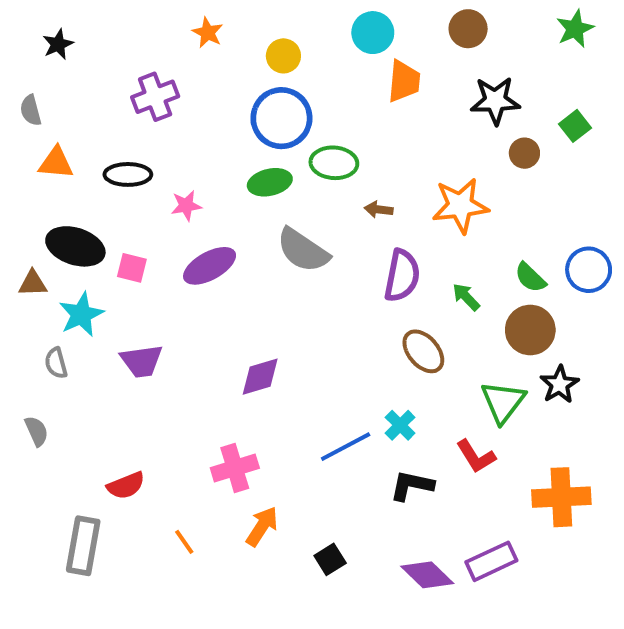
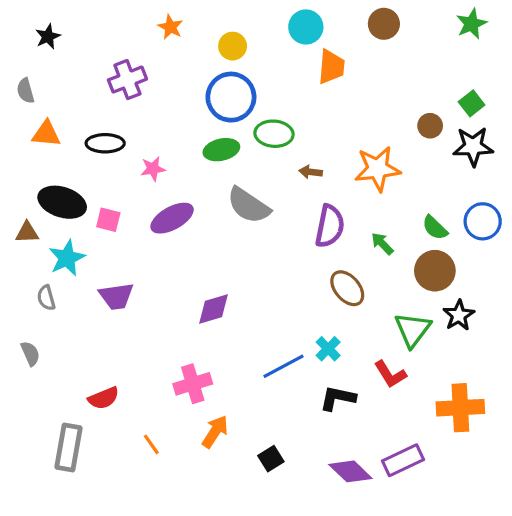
black star: (495, 101) -> (473, 146), moved

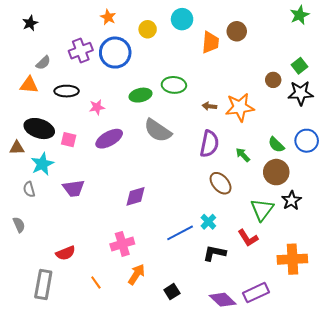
brown circle: (384, 24) -> (237, 31), moved
cyan circle: (306, 27) -> (182, 19), moved
gray semicircle: (25, 91) -> (43, 63), moved, turned -119
blue circle: (231, 97) -> (115, 53), moved
brown arrow: (311, 172) -> (209, 106), moved

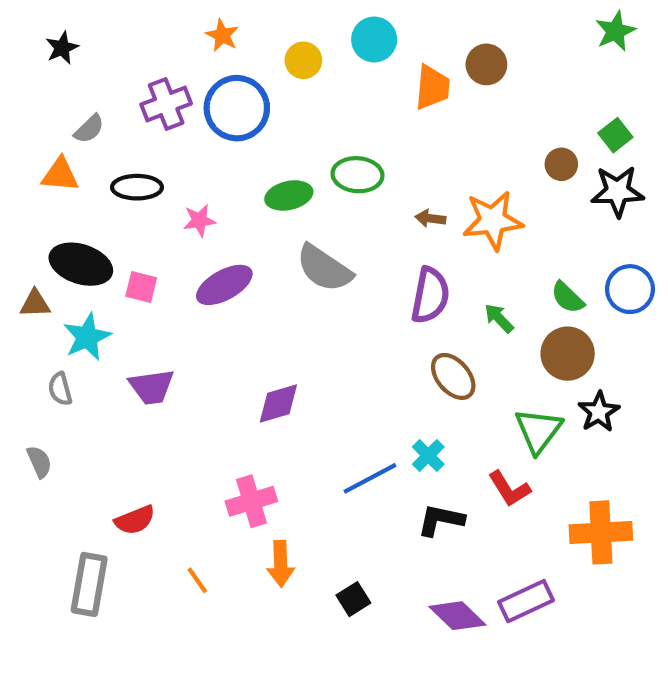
orange arrow: (136, 274) -> (281, 564), turned 145

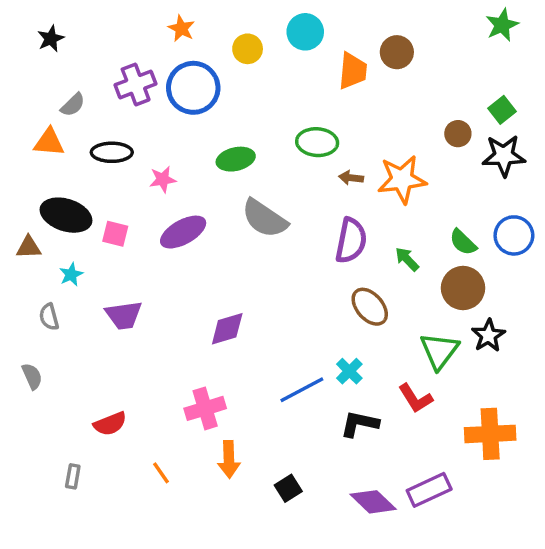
green ellipse: (357, 175) -> (317, 142), moved
cyan star: (87, 337) -> (71, 274), size x0.6
gray rectangle: (89, 584) -> (73, 476), size x0.5

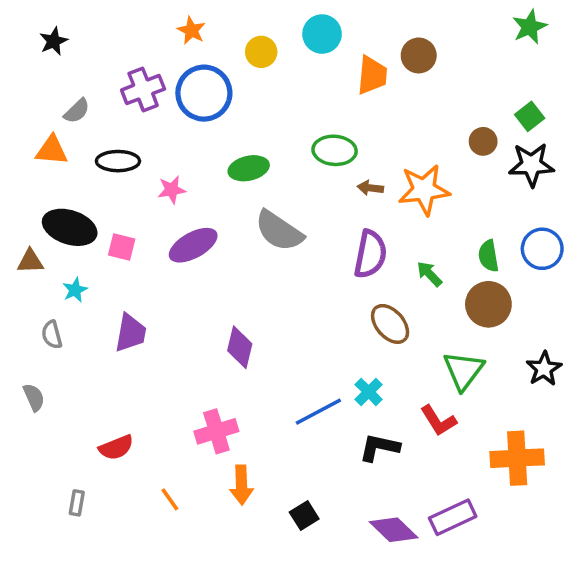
green semicircle: (463, 242) -> (488, 256), turned 36
purple trapezoid: (124, 315) -> (131, 333), turned -72
purple diamond: (227, 329) -> (240, 347), turned -60
black star: (488, 336) -> (544, 369), moved

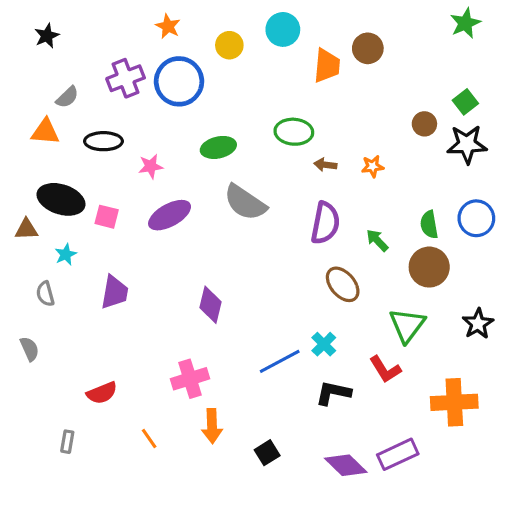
orange star: (424, 190) -> (373, 166), size x0.5

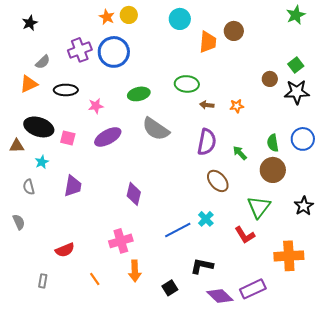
yellow circle: (229, 45) -> (129, 15), moved
orange triangle: (45, 132) -> (29, 84), turned -30
black L-shape: (333, 393) -> (202, 266), moved

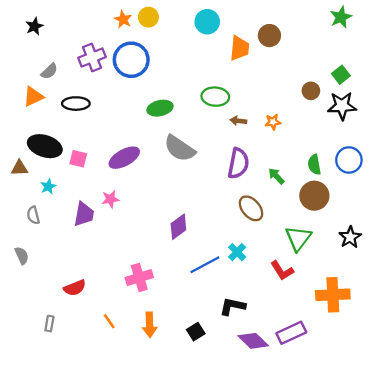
pink star: (96, 106) -> (110, 199), moved
purple diamond: (134, 194) -> (178, 227), moved, turned 40
orange arrow: (135, 271) -> (150, 325), moved

